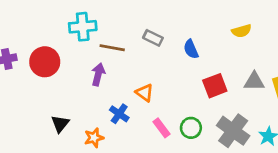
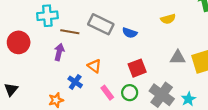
gray rectangle: (153, 38) -> (101, 24), size x1.6
blue semicircle: (191, 49) -> (130, 33), turned -48
red square: (215, 86) -> (137, 68), moved
black triangle: (60, 124) -> (11, 89), moved

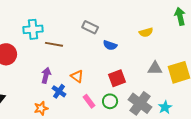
gray rectangle: (101, 24) -> (90, 27), moved, size x0.7
purple arrow: (59, 52) -> (46, 75), moved

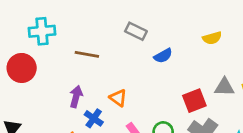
cyan cross: (33, 29) -> (42, 31), moved
blue semicircle: (110, 45) -> (163, 56), turned -48
red square: (117, 78) -> (194, 101), moved

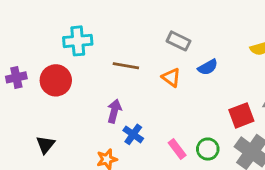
orange triangle: (118, 98) -> (171, 77), moved

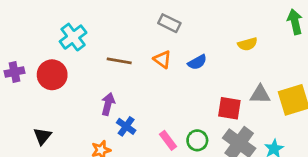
cyan cross: (78, 41) -> (73, 37), turned -32
gray rectangle: (179, 41) -> (169, 23), moved
orange triangle: (171, 77) -> (162, 59), moved
red square: (241, 115) -> (229, 108), turned 30

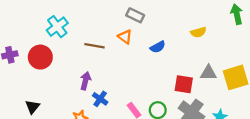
orange triangle: (162, 59) -> (125, 37), moved

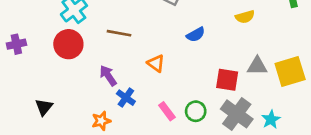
orange triangle: (125, 37) -> (156, 63), moved
red circle: (40, 57) -> (68, 44), moved
purple arrow: (85, 81) -> (108, 76), turned -48

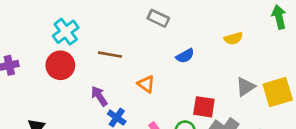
gray triangle: (257, 66) -> (245, 87), turned -35
red square: (227, 80) -> (204, 107), moved

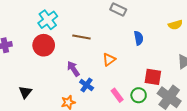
blue semicircle: (185, 56) -> (139, 38), turned -72
orange triangle: (146, 84) -> (109, 60), turned 48

